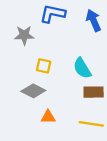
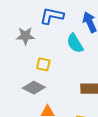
cyan semicircle: (82, 68) -> (75, 43), moved

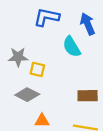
gray star: (25, 36) -> (18, 57), moved

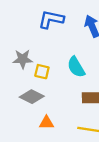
cyan semicircle: (72, 47) -> (76, 67), moved

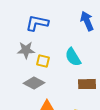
blue L-shape: (51, 19) -> (37, 23), moved

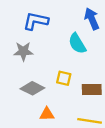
cyan semicircle: (73, 57) -> (77, 43), moved
yellow square: (43, 61) -> (64, 78), moved

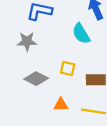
orange triangle: (47, 114) -> (61, 105), moved

